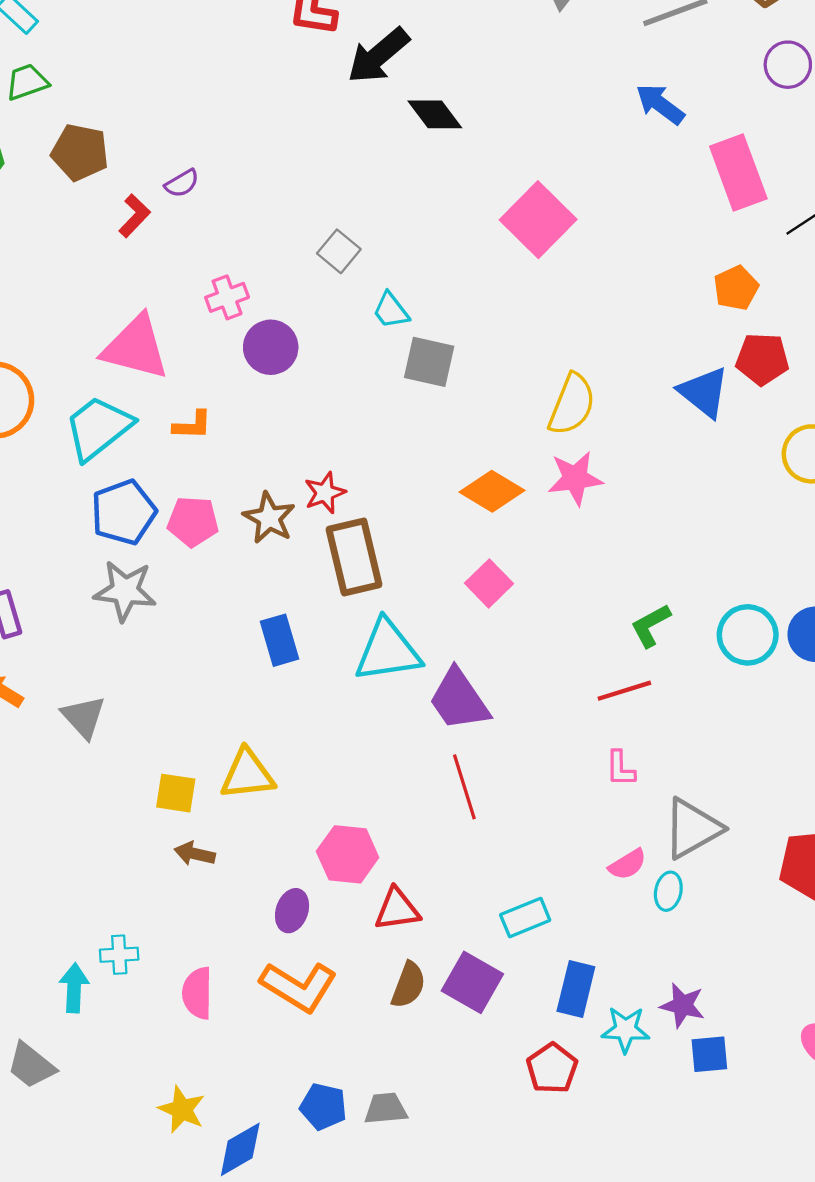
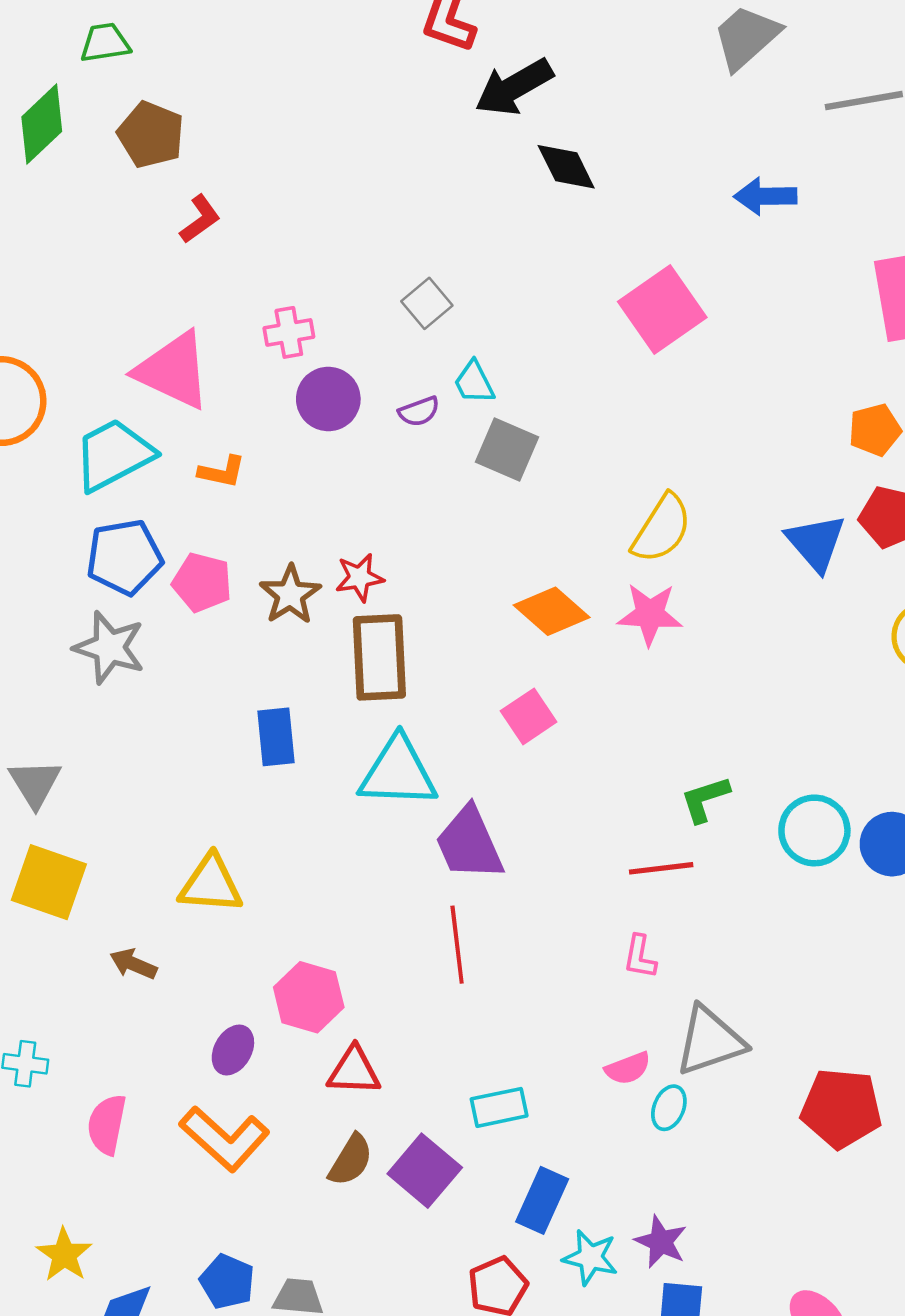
blue arrow: (660, 104) -> (765, 196), moved, turned -48
purple semicircle: (182, 183) -> (419, 411), moved
yellow square: (176, 793) -> (49, 882), moved, size x1.5

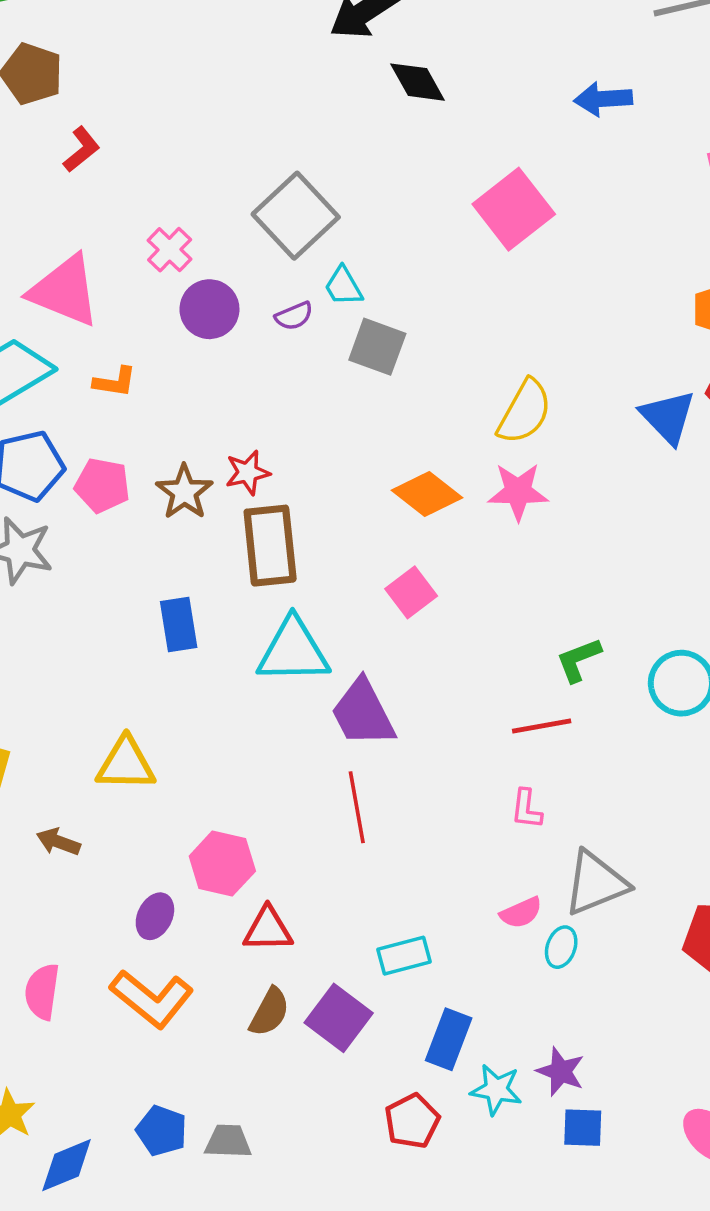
gray square: (427, 303) -> (296, 216), size x1.8
pink cross: (289, 332) -> (170, 250), turned -33

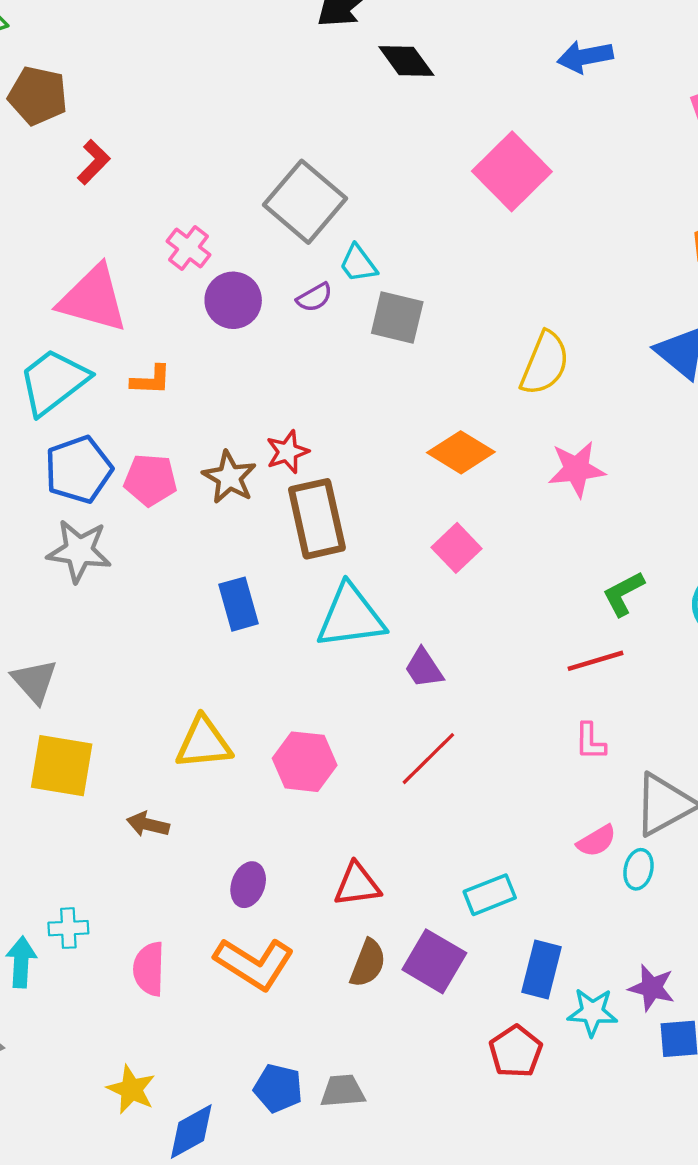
pink star: (518, 492) -> (577, 469), moved
purple trapezoid: (363, 713) -> (424, 668), size x0.6
red line: (357, 807) -> (428, 759), turned 62
pink hexagon: (222, 864) -> (305, 762), moved

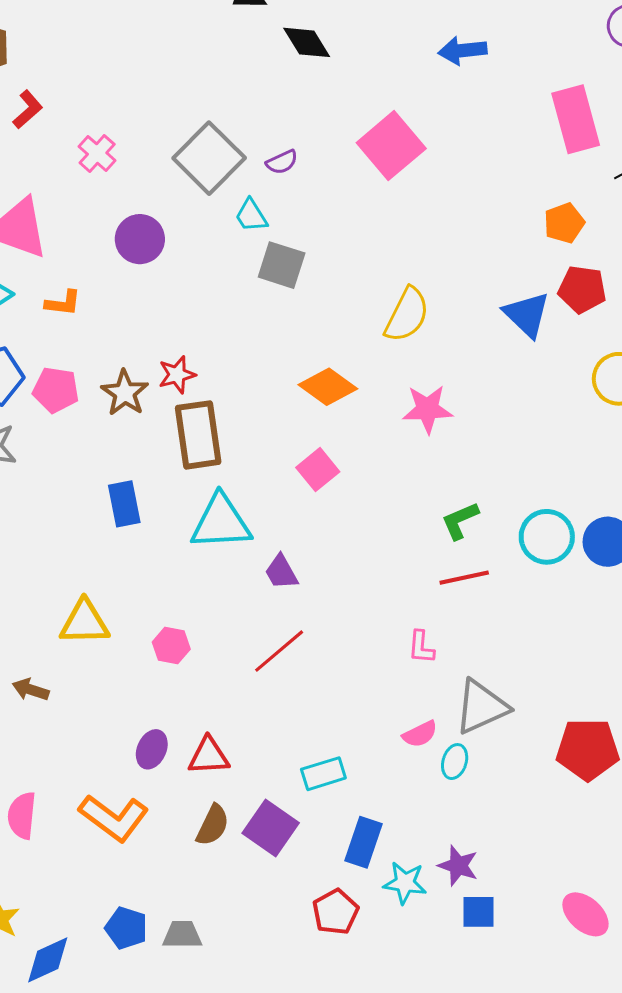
pink cross: (189, 248) -> (97, 153), moved
purple semicircle: (314, 297) -> (282, 162), moved
red line: (596, 661) -> (464, 578), moved
pink hexagon: (305, 762) -> (171, 646), size x0.7
purple ellipse: (248, 885) -> (152, 749), moved

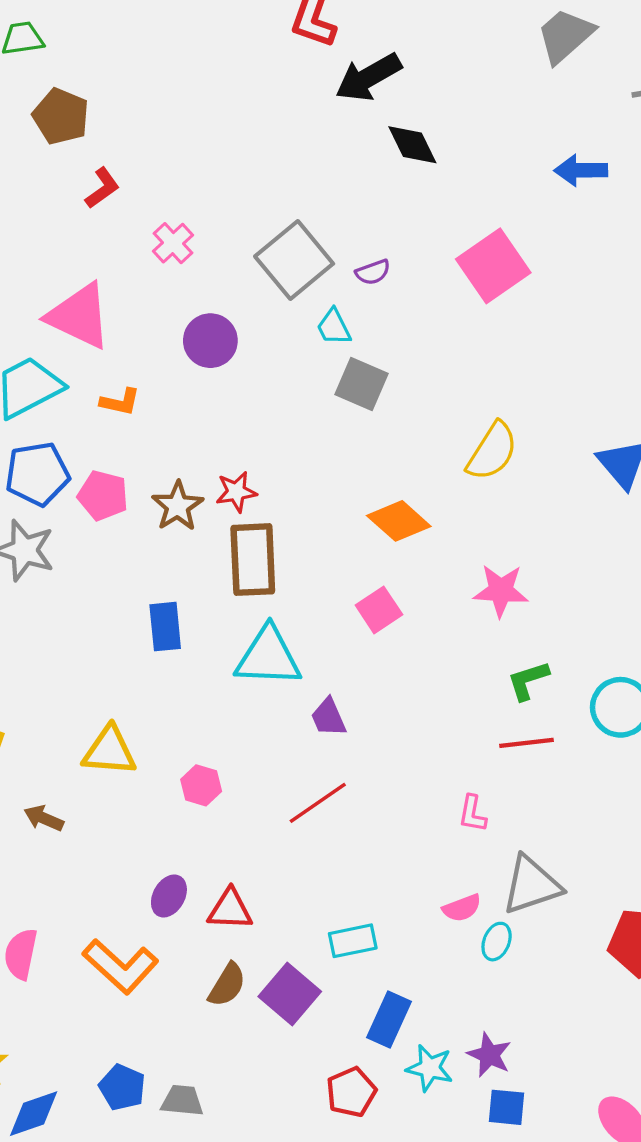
pink star: (428, 409) -> (501, 591), moved

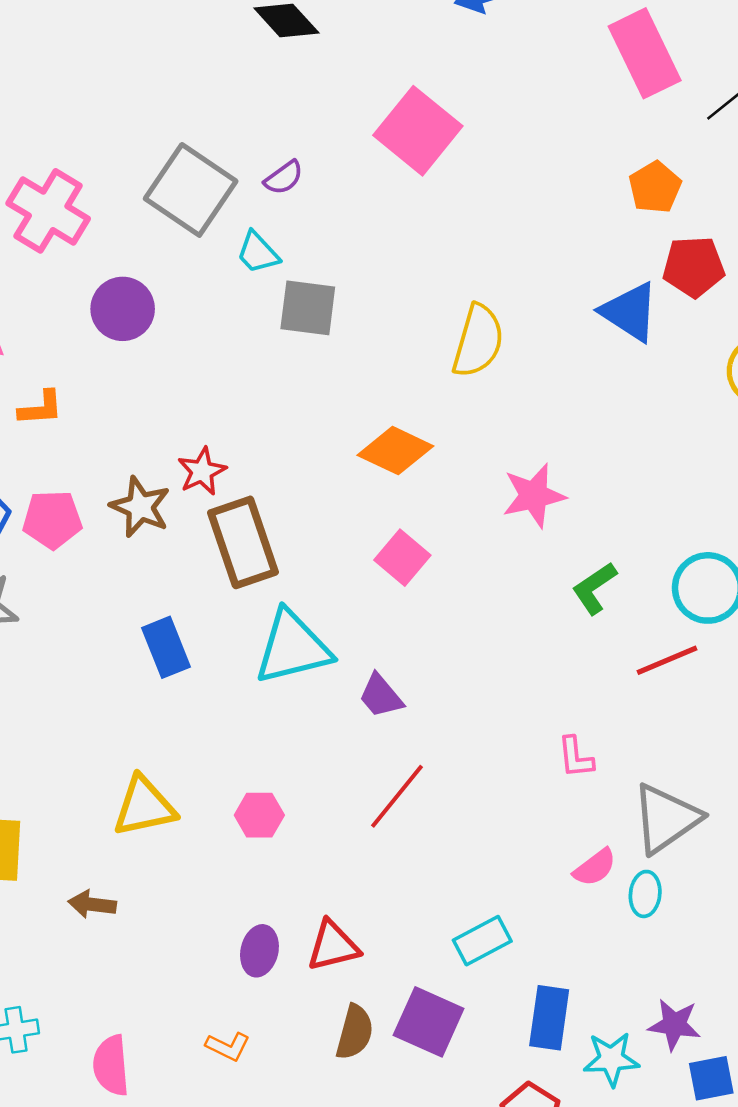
pink cross: (173, 243) -> (48, 211), size x1.6
red line: (527, 743) -> (667, 660), moved
orange L-shape: (120, 966) -> (228, 1046), size x0.5

